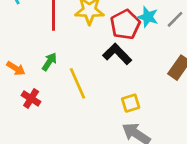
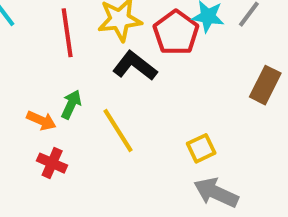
black L-shape: (117, 54) -> (135, 66), moved
orange arrow: (16, 68) -> (41, 121), moved

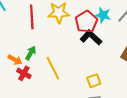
black L-shape: (135, 66) -> (91, 37), moved
red cross: (52, 163) -> (24, 73), moved

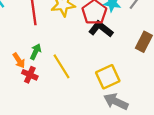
orange arrow: (15, 60) -> (19, 60), turned 32
yellow square: (94, 81) -> (108, 77), size x1.5

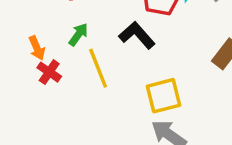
black L-shape: (101, 29) -> (137, 35), moved
green arrow: (36, 52) -> (78, 34), moved

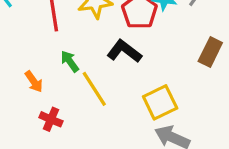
green arrow: (78, 34) -> (70, 61), turned -60
red cross: (49, 72) -> (51, 119), moved

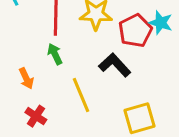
green arrow: (70, 61) -> (55, 54), moved

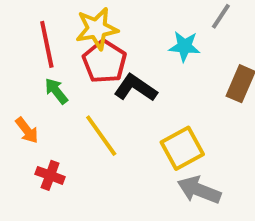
cyan star: (161, 23) -> (184, 46), moved
red pentagon: (135, 31) -> (105, 62), moved

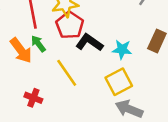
cyan star: (184, 46) -> (122, 50), moved
orange arrow: (27, 130) -> (21, 50), moved, size x1.5

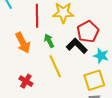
red pentagon: (70, 25) -> (88, 32), moved
green arrow: (38, 44) -> (49, 41), moved

